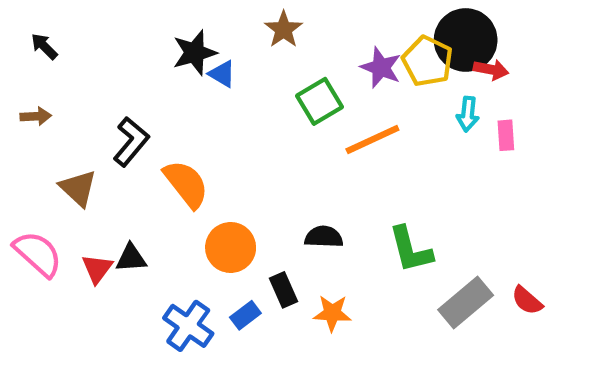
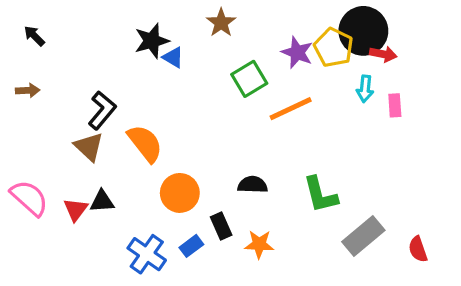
brown triangle: (78, 188) -> (89, 147), moved
red semicircle: (527, 300) -> (418, 249), moved, turned 30

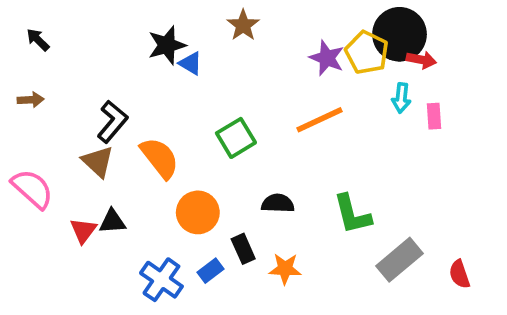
green square: (249, 79) -> (236, 138), moved
pink semicircle: (29, 198) -> (32, 189), moved

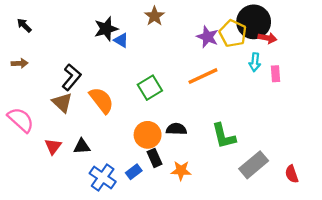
orange circle: (198, 212) -> (148, 135), moved
black triangle: (112, 222) -> (82, 146), moved

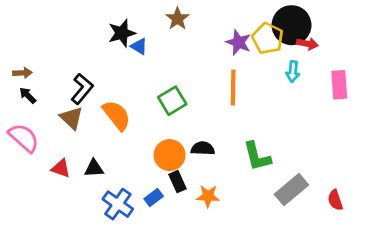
black arrow: (24, 25) -> (28, 95), moved
pink rectangle: (276, 74) -> (339, 85), moved, size x1.5
orange line: (203, 76) -> (233, 87), turned -64
red triangle: (53, 146) -> (61, 168), turned -48

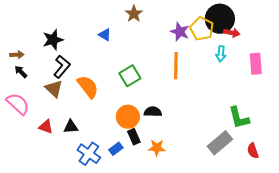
black star: (122, 33) -> (53, 40), moved
green L-shape: (257, 156) -> (239, 118), moved

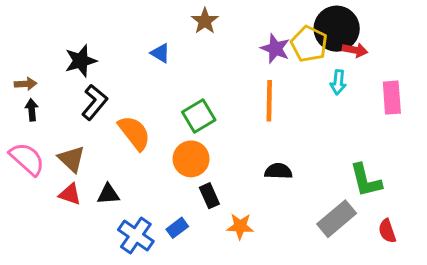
black arrow: (21, 72) -> (32, 110), turned 40
brown triangle: (54, 89) -> (72, 159), moved
black semicircle: (153, 112) -> (278, 171), moved
orange circle: (128, 117) -> (191, 159), moved
black rectangle: (134, 137) -> (209, 196), moved

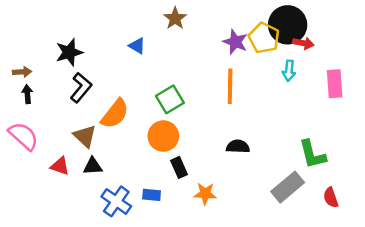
orange semicircle: (134, 133) -> (115, 114), turned 76
brown triangle: (72, 159) -> (85, 136), moved
blue rectangle: (177, 228) -> (152, 195), turned 42

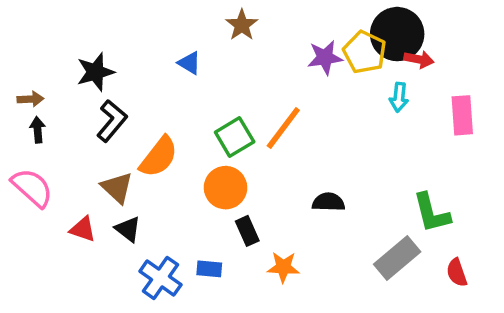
purple star: (235, 42) -> (325, 58), turned -30
orange line: (230, 86) -> (283, 128), moved, turned 36
black triangle: (93, 166) -> (128, 229), turned 42

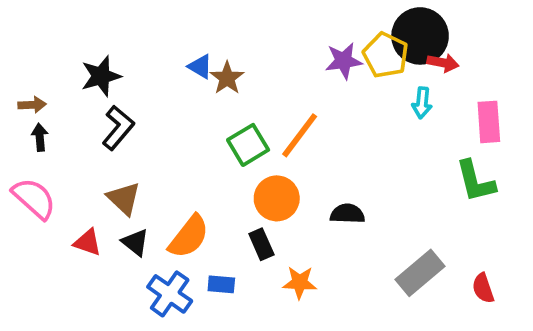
brown star: (242, 25) -> (227, 78), moved
orange semicircle: (159, 157) -> (189, 237), moved
orange circle: (226, 188) -> (277, 198), moved
green L-shape: (431, 213) -> (475, 181), moved

